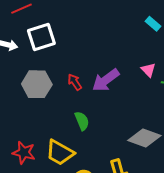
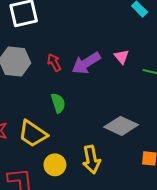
pink triangle: (148, 70) -> (122, 57), moved

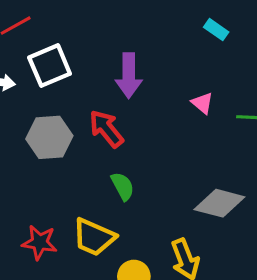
red arrow: (54, 62) -> (106, 129), size x1.5
purple arrow: (86, 63) -> (129, 76), moved, turned -48

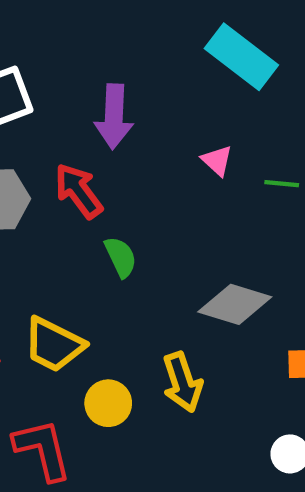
cyan rectangle: (216, 30) -> (241, 57), size x2.0
green semicircle: (123, 186) -> (121, 257), moved

